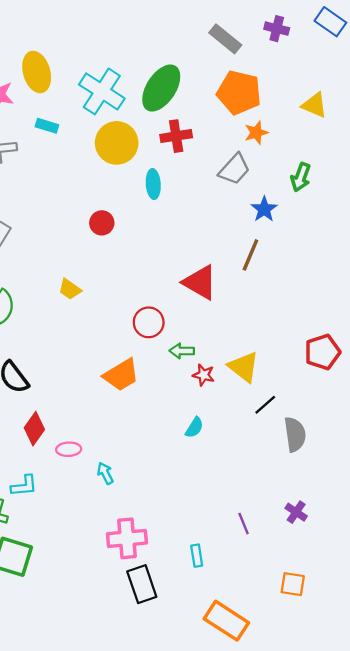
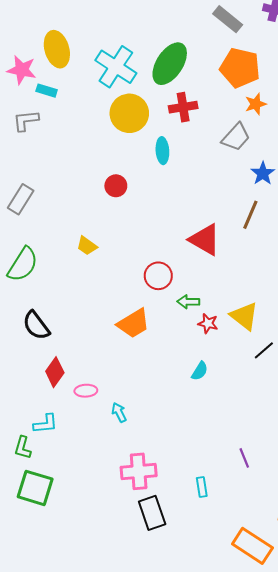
cyan rectangle: (47, 126) -> (47, 91), moved
orange rectangle: (226, 621) -> (252, 546), moved

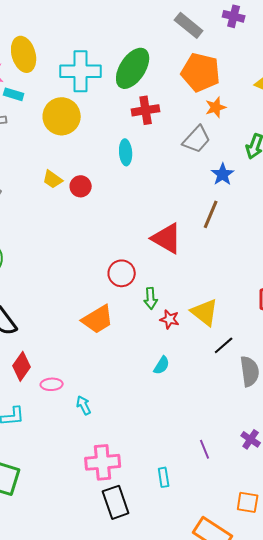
cyan cross: (116, 67) -> (81, 71), turned -33
yellow circle: (129, 113) -> (62, 116), moved
yellow trapezoid: (87, 246) -> (53, 179), moved
green arrow: (188, 302) -> (151, 298), turned -95

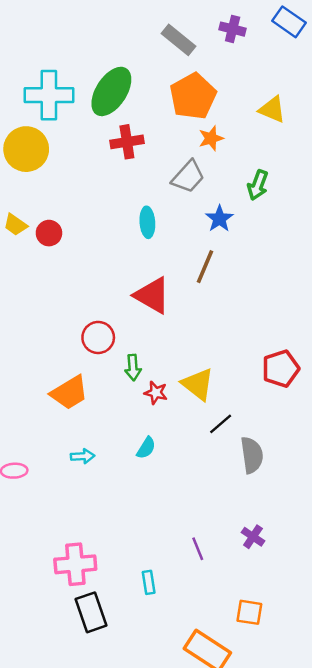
orange pentagon: (201, 72) -> (193, 96), turned 30
cyan ellipse: (126, 152) -> (147, 222), moved
cyan arrow: (84, 405) -> (83, 456), moved, turned 114

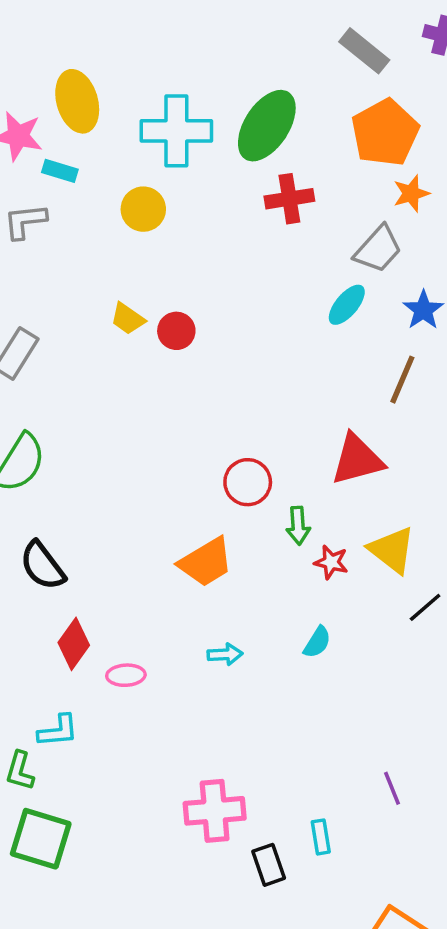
yellow circle: (26, 149) -> (143, 209), size x0.7
cyan ellipse: (147, 222) -> (347, 305), moved, turned 44
red triangle: (152, 295) -> (357, 460), moved, turned -45
black rectangle: (91, 612) -> (269, 865), moved, size x0.7

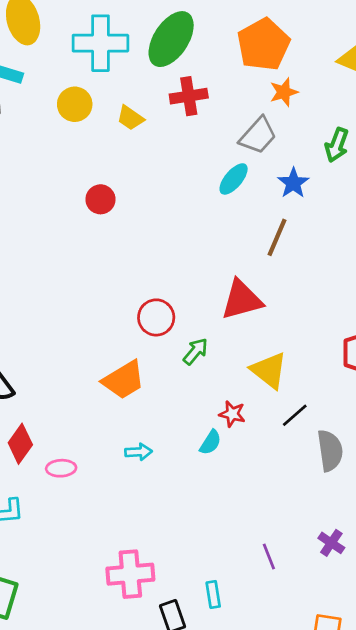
yellow trapezoid: (128, 319) -> (130, 118), moved
green arrow: (298, 526) -> (196, 351), turned -136
red star: (331, 562) -> (232, 414), moved

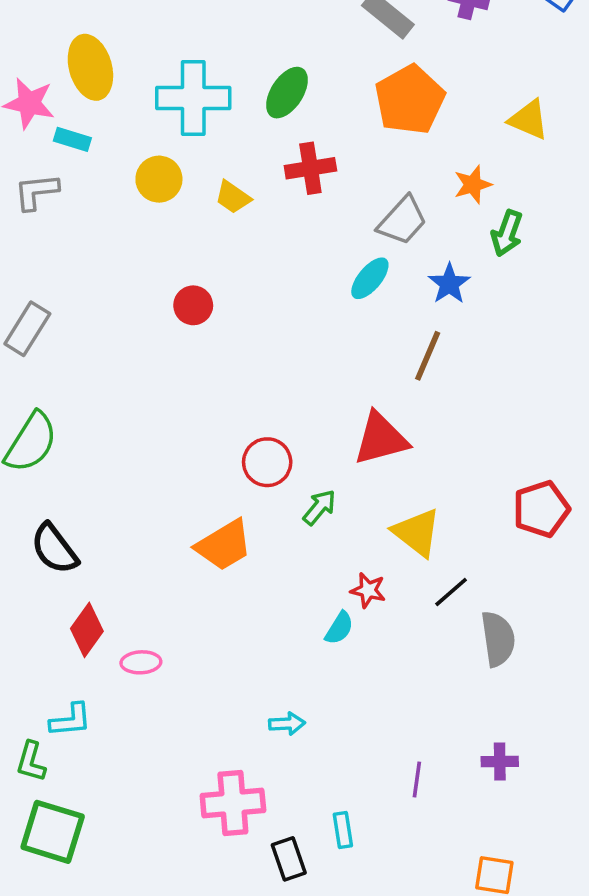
green ellipse: (171, 39) -> (287, 93), size x0.7
orange star: (284, 92) -> (473, 185), moved
cyan arrow: (138, 452) -> (287, 724), moved
purple cross: (331, 543) -> (500, 762), turned -35
purple line: (269, 556) -> (417, 780), turned 30

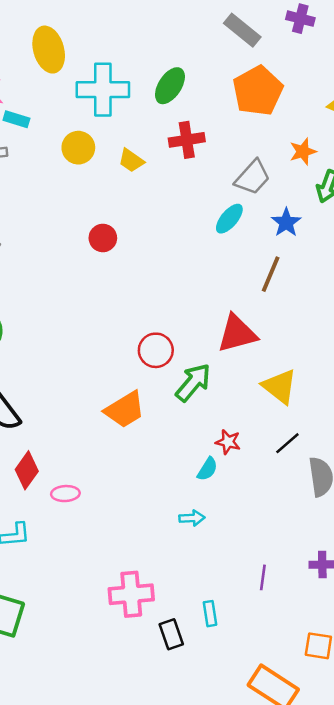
yellow ellipse: (90, 67) -> (49, 50), moved
green arrow: (319, 507) -> (193, 383), size x1.5
yellow triangle: (417, 533) -> (280, 386), moved
cyan arrow: (287, 724) -> (192, 518), moved

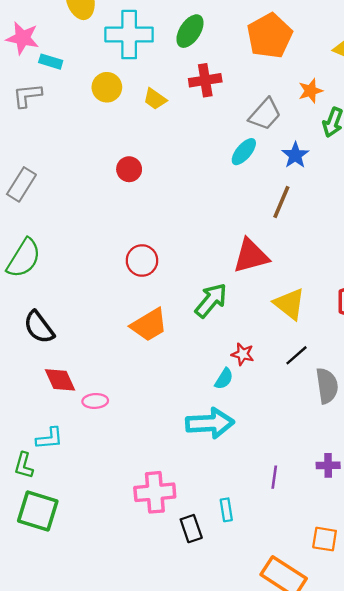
red circle: (156, 350) -> (142, 261), moved
red diamond: (27, 470) -> (60, 380), turned -60
cyan arrow: (192, 518) -> (210, 423), size x2.0

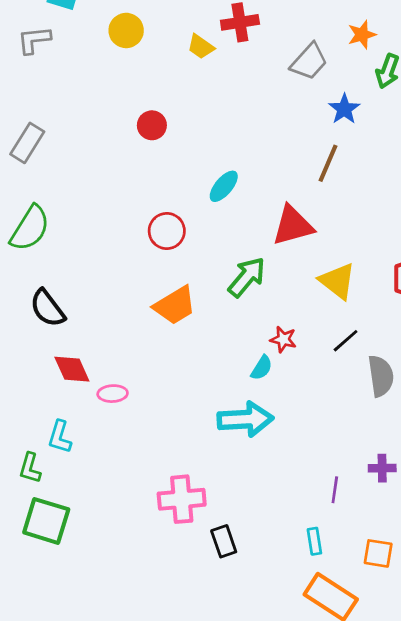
yellow trapezoid: (155, 99) -> (201, 47), moved
cyan ellipse: (244, 152) -> (224, 186), moved
cyan L-shape: (50, 438) -> (60, 437), turned 112
purple line: (274, 477) -> (335, 490), moved
cyan rectangle: (226, 510) -> (314, 541), moved

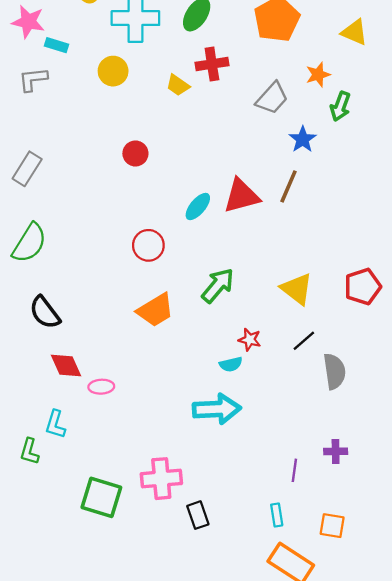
red triangle: (293, 226) -> (241, 196), moved
cyan semicircle: (262, 368) -> (231, 364), turned 45
green square: (46, 521) -> (101, 497), moved

